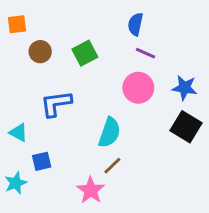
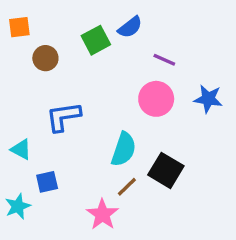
blue semicircle: (135, 24) -> (130, 27), moved, turned -140
green square: (85, 53) -> (96, 40), moved
black square: (186, 127) -> (166, 170), moved

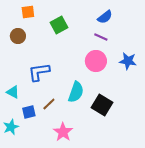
orange square: (19, 27) -> (28, 12), moved
blue semicircle: (130, 27) -> (105, 17), moved
brown circle: (45, 58) -> (18, 36), moved
brown line: (127, 187) -> (49, 104), moved

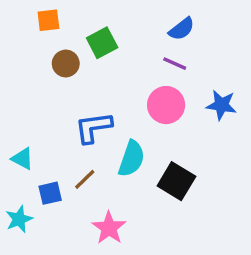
brown circle: (18, 36) -> (66, 64), moved
blue L-shape: (39, 72) -> (93, 128), moved

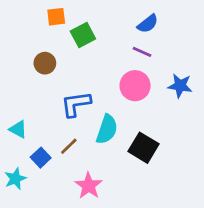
orange square: (48, 20) -> (56, 17), moved
brown circle: (66, 64) -> (45, 63), moved
blue square: (50, 193) -> (41, 158), turned -30

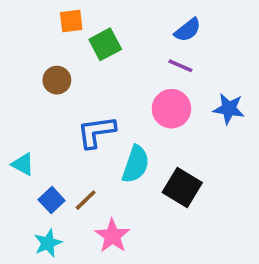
brown line: (69, 146) -> (86, 200), moved
cyan star: (15, 179) -> (48, 243), moved

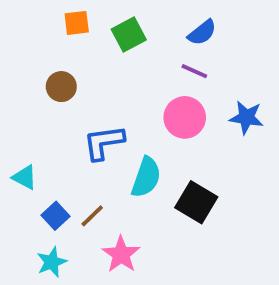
green square: (105, 44) -> (129, 34), moved

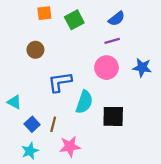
purple line: (194, 71) -> (112, 41), turned -40
black square: (196, 202) -> (113, 116), turned -30
brown line: (92, 216) -> (53, 124), turned -32
pink star: (121, 254) -> (70, 146), turned 30

